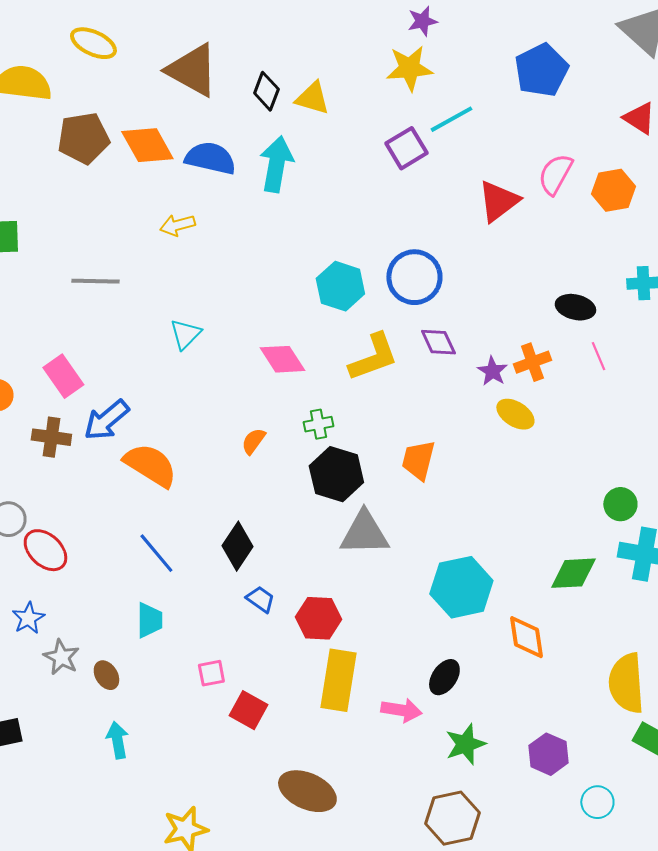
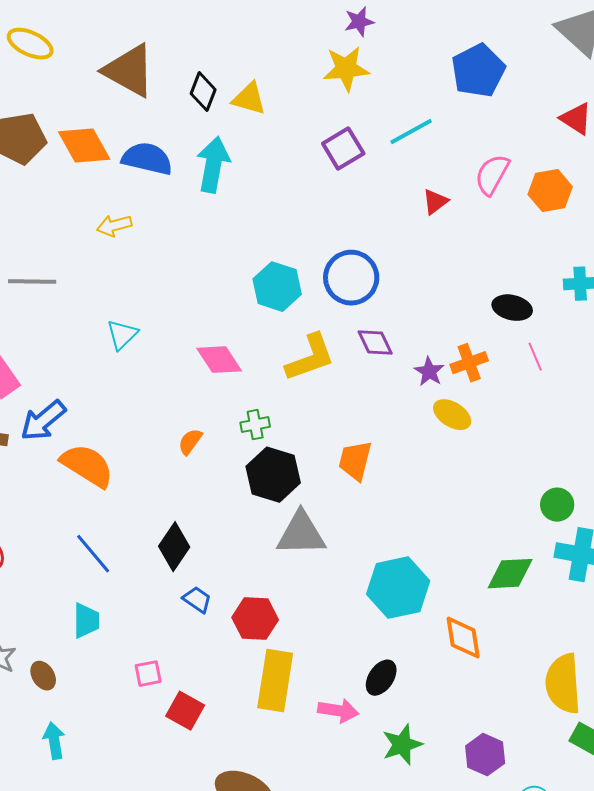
cyan line: (451, 119) -> (411, 132), moved
red triangle: (498, 201) -> (435, 202), size x0.6

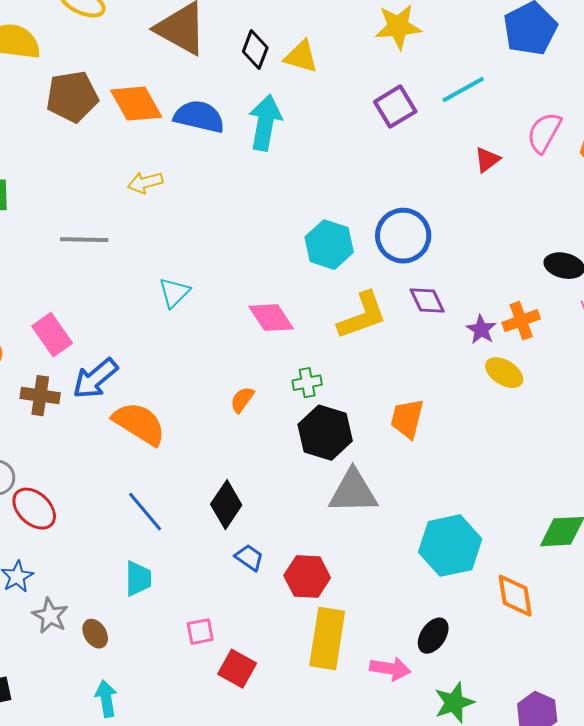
yellow arrow: (114, 226) -> (145, 183), moved

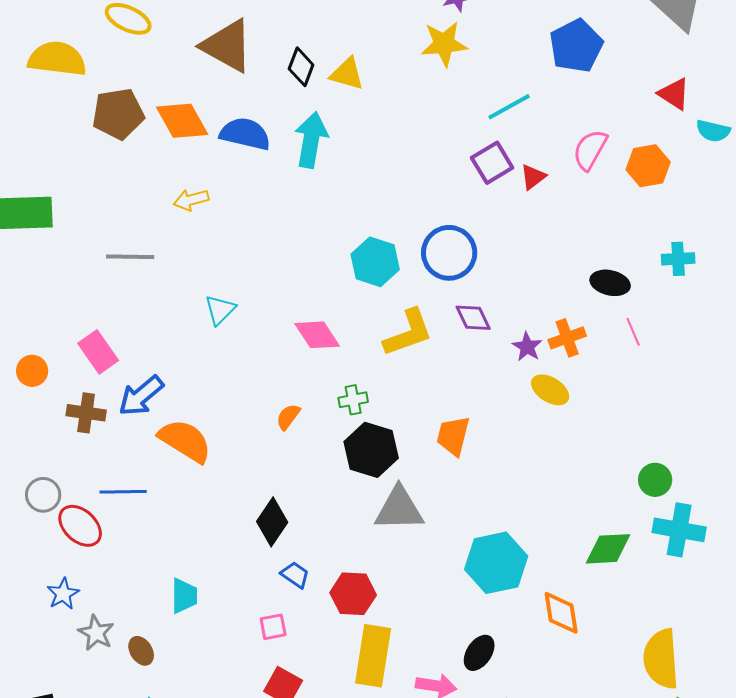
purple square: (395, 107) -> (492, 163), moved
blue line: (145, 512) -> (123, 492), moved, turned -51
pink square: (200, 632) -> (273, 627), moved

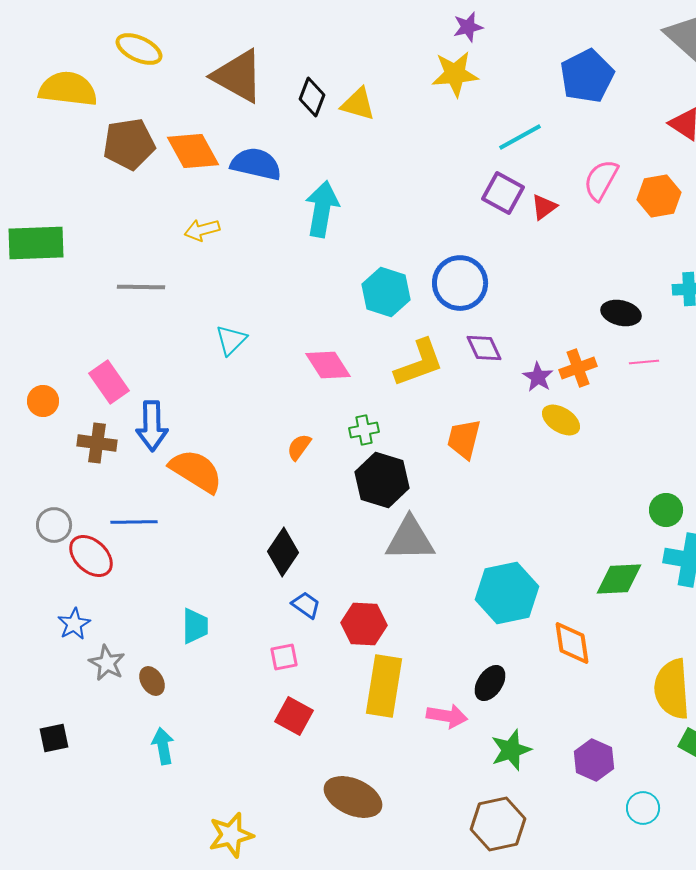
cyan arrow: (311, 140) -> (322, 209), moved
purple square: (492, 163) -> (503, 193), turned -30
pink line: (633, 332) -> (644, 362), turned -72
blue arrow: (141, 396) -> (152, 426), turned -51
orange trapezoid: (453, 436) -> (464, 439), moved

